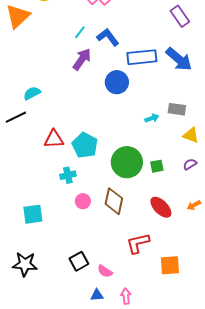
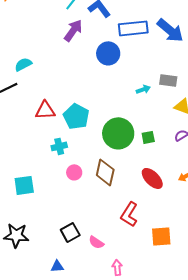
red L-shape: (138, 243) -> (129, 214), turned -45
blue triangle: (97, 295) -> (57, 266), moved

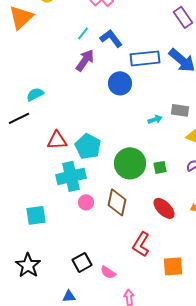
cyan cross: (59, 146) -> (71, 176), size x1.8
black star: (16, 235) -> (28, 265), turned 30

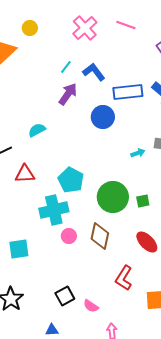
cyan semicircle: (35, 94) -> (37, 130), moved
red triangle: (57, 140) -> (25, 174), moved

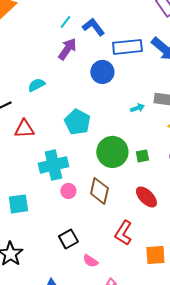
cyan pentagon: (71, 180) -> (77, 122), moved
black square: (65, 296) -> (68, 239), moved

